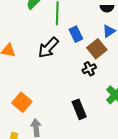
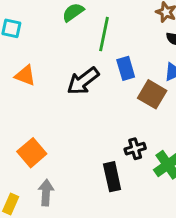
brown square: (97, 49) -> (152, 94), turned -30
black cross: (89, 69) -> (135, 149), moved

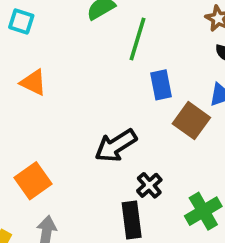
black arrow: (83, 81) -> (116, 146), moved
black cross: (135, 149) -> (149, 185), moved, turned -30

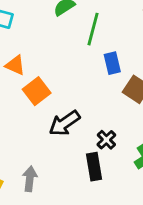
black arrow: (116, 146) -> (64, 123), moved
orange square: (33, 181) -> (37, 91), moved

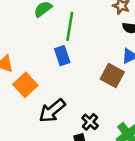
blue rectangle: (112, 63) -> (62, 56), moved

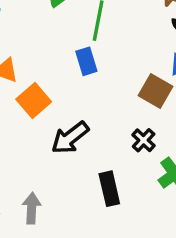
black cross: (90, 122) -> (144, 140), moved

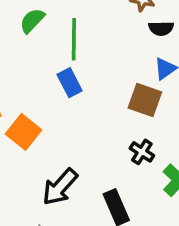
black arrow: (70, 138) -> (60, 187), moved

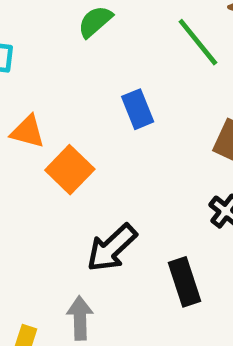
green line: (74, 39) -> (198, 42), moved, turned -45

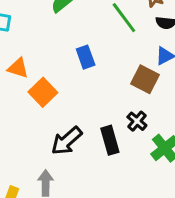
black rectangle: (185, 282) -> (110, 140), moved

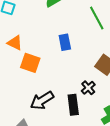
orange square: (43, 92) -> (30, 63), turned -36
black cross: (137, 121) -> (88, 88), moved

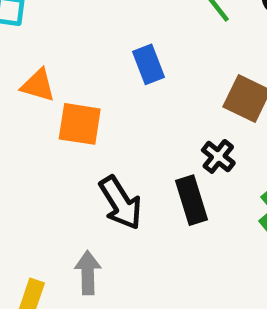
black arrow: (42, 101) -> (121, 203), turned -80

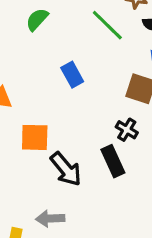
orange square: (80, 124) -> (35, 137), moved
gray arrow: (88, 273) -> (50, 219), turned -84

